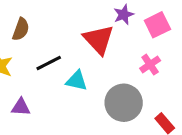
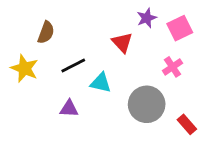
red triangle: (99, 40) -> (122, 42), size x0.7
purple triangle: (21, 107) -> (69, 109), moved

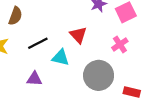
red triangle: (122, 42) -> (78, 35), moved
red rectangle: (187, 124) -> (132, 92), turned -35

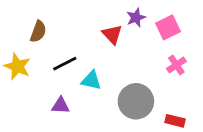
red triangle: (78, 35) -> (112, 34), moved
pink cross: (120, 44) -> (176, 65), moved

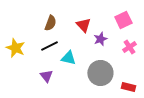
purple star: (136, 18) -> (100, 39), moved
brown semicircle: (38, 32) -> (50, 23), moved
purple triangle: (61, 105) -> (46, 76), turned 48

